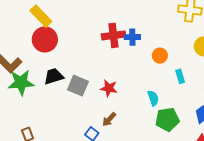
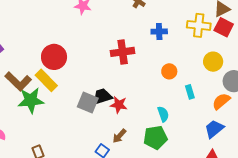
yellow rectangle: (41, 16) -> (46, 80), moved
blue cross: (132, 37) -> (159, 32), moved
black trapezoid: (54, 76) -> (102, 97), moved
green pentagon: (167, 119) -> (155, 138), moved

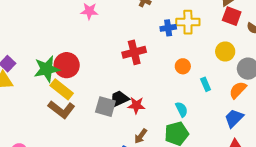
yellow cross: (199, 25) -> (188, 22), moved
brown L-shape: (18, 81) -> (61, 109), moved
green star: (31, 100) -> (47, 69), moved

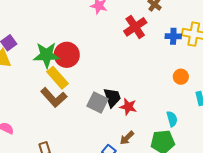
red cross: (134, 52) -> (135, 27), moved, turned -30
black trapezoid: (119, 99) -> (112, 97), turned 85

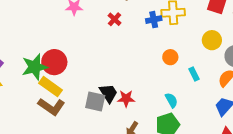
red cross: (135, 27) -> (115, 19), size x0.6

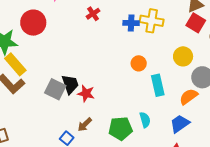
red circle: (54, 62) -> (33, 23), moved
cyan rectangle: (194, 74) -> (158, 85), size x1.5
cyan semicircle: (171, 100) -> (145, 120), moved

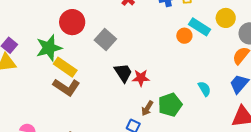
cyan rectangle: (158, 85) -> (200, 27), moved, turned -30
gray square: (55, 89) -> (105, 40), moved, turned 30
green pentagon: (121, 129) -> (170, 105), moved

